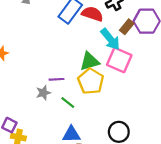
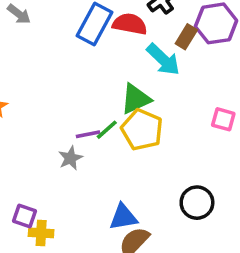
pink square: (119, 60) -> (223, 119), moved, size x0.6
green line: (68, 102) -> (107, 130), moved, turned -72

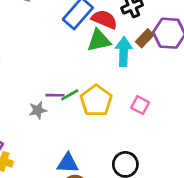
cyan arrow: (163, 60) -> (124, 52), turned -144
green triangle: (136, 99) -> (99, 40), moved
pink square: (223, 119) -> (140, 105), moved

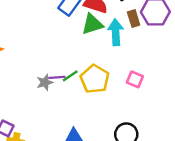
brown rectangle: (145, 38) -> (134, 18), turned -56
gray star: (38, 110) -> (45, 82), moved

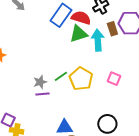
purple line: (57, 77) -> (42, 94), moved

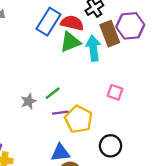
brown rectangle: (112, 29) -> (110, 34), size x1.5
yellow pentagon: (81, 79) -> (79, 119), moved
purple line: (42, 94) -> (60, 113), moved

